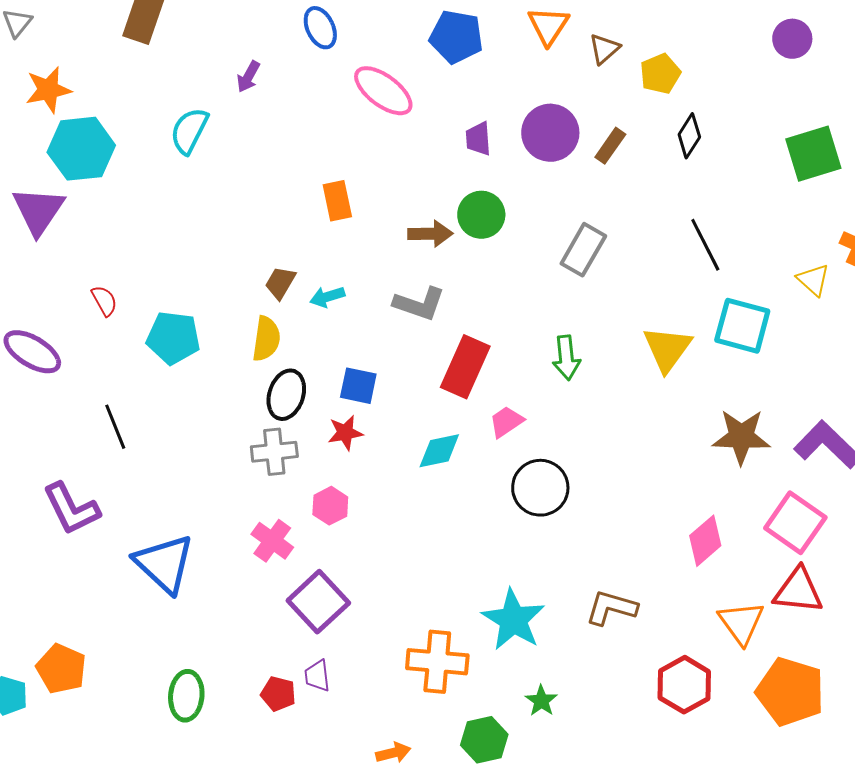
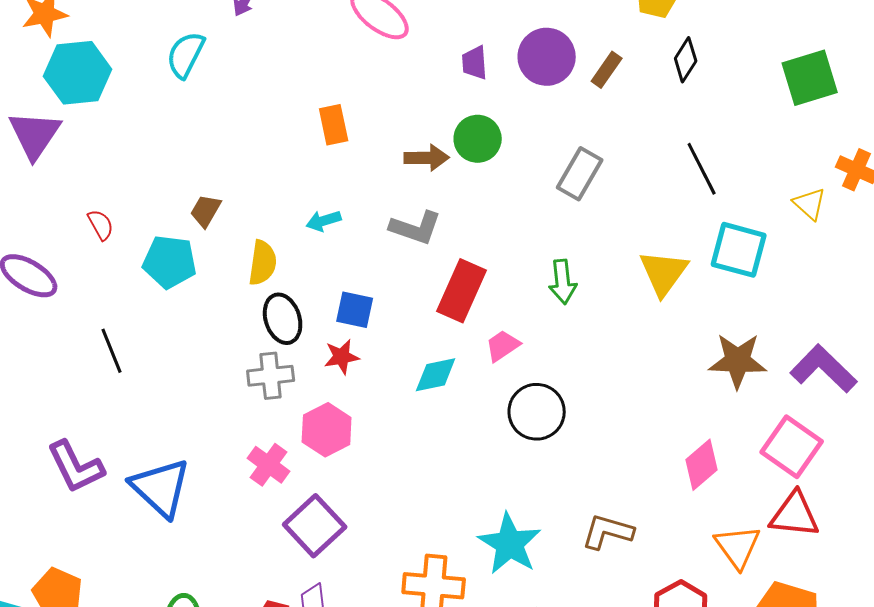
brown trapezoid: (280, 283) -> (206, 211), moved
black ellipse: (286, 395) -> (283, 319), turned -36
pink hexagon: (330, 506) -> (327, 430), size x1.4
purple L-shape: (71, 509) -> (76, 467), moved

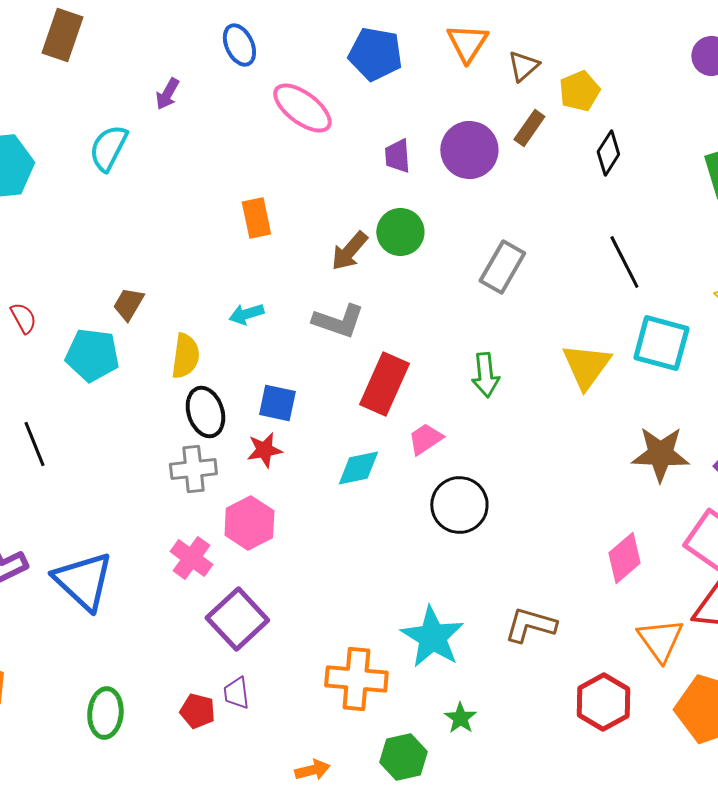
brown rectangle: (607, 70) -> (529, 128), moved
brown arrow: (427, 158) -> (349, 251), turned 132

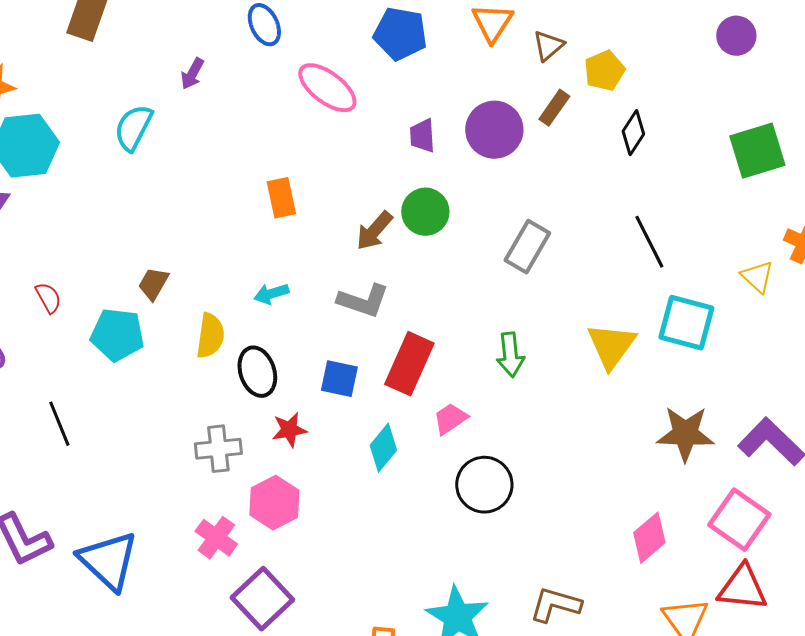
blue square: (277, 403) -> (339, 379), moved
black ellipse: (205, 412) -> (257, 372), moved
cyan diamond: (358, 468) -> (383, 448), turned -39

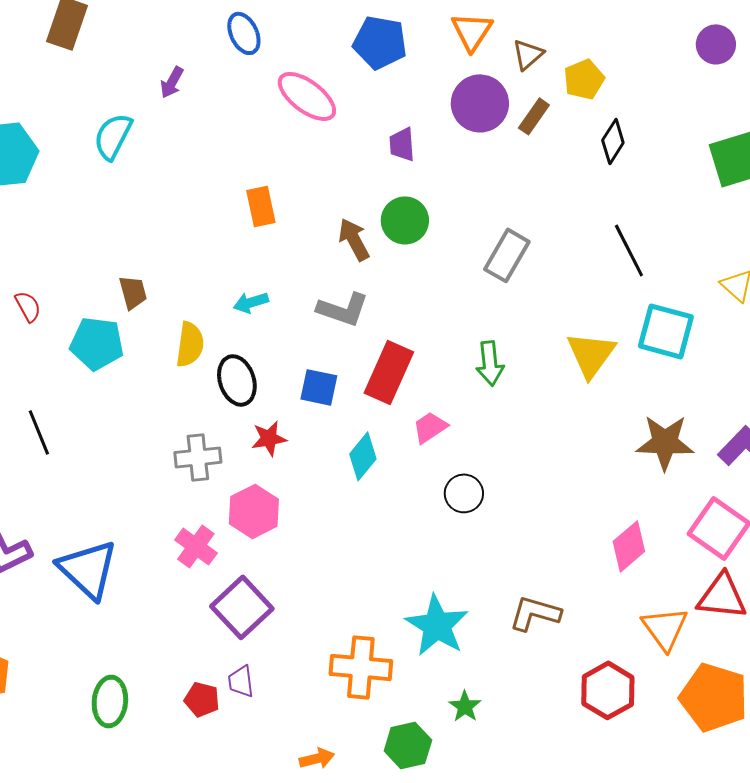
purple circle: (494, 130) -> (480, 103), moved
brown arrow: (374, 231) -> (354, 239), turned 111
brown trapezoid: (153, 284) -> (133, 292), turned 135
black circle: (484, 485) -> (464, 493), size x0.7

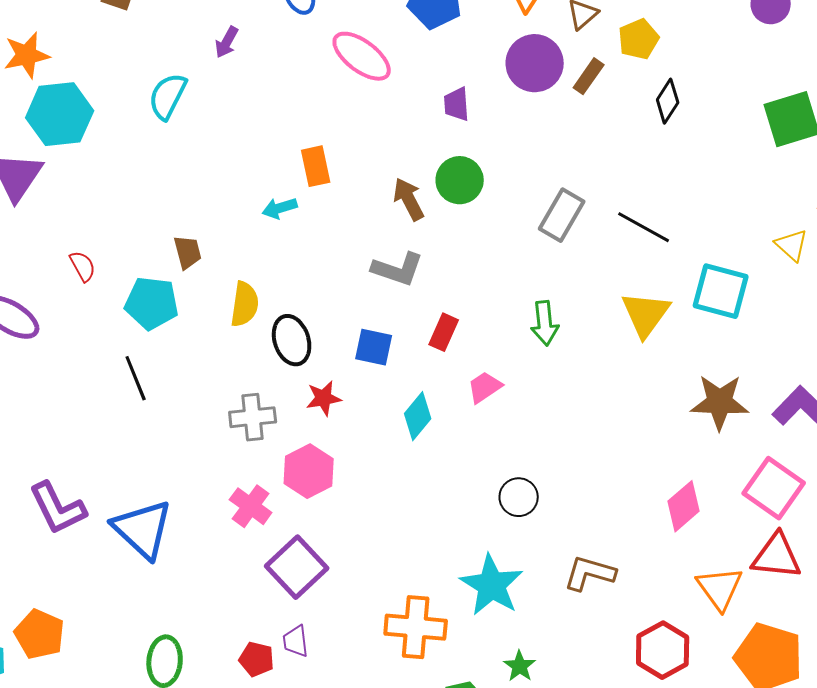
black line: (629, 250) -> (644, 227), moved, turned -34
cyan arrow: (251, 302) -> (280, 208), moved
red rectangle: (389, 372) -> (444, 332), size x0.6
black line: (39, 432) -> (136, 378), moved
black circle: (464, 493) -> (519, 497), moved

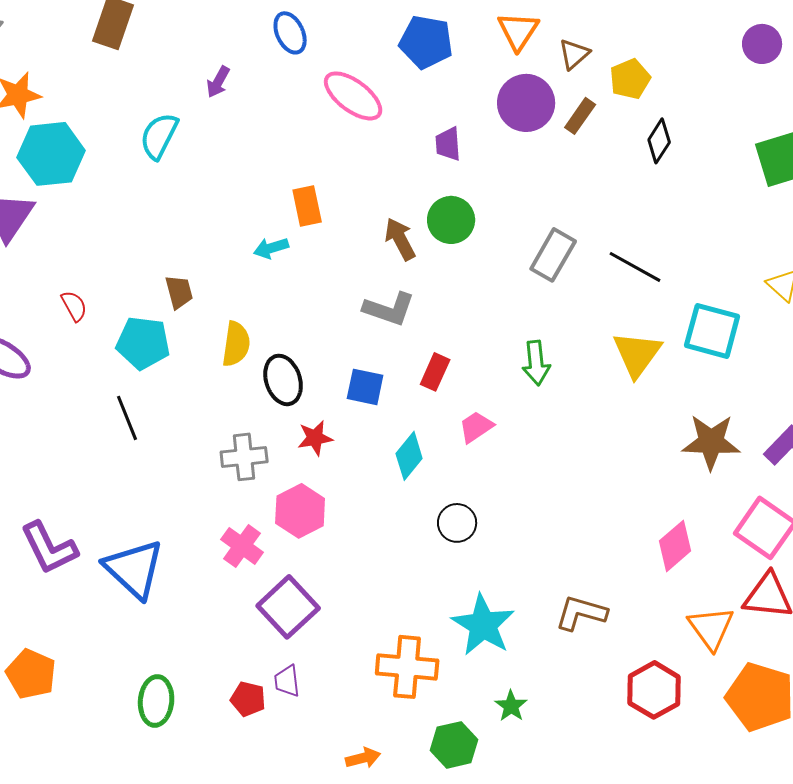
black circle: (519, 497) -> (457, 523), moved

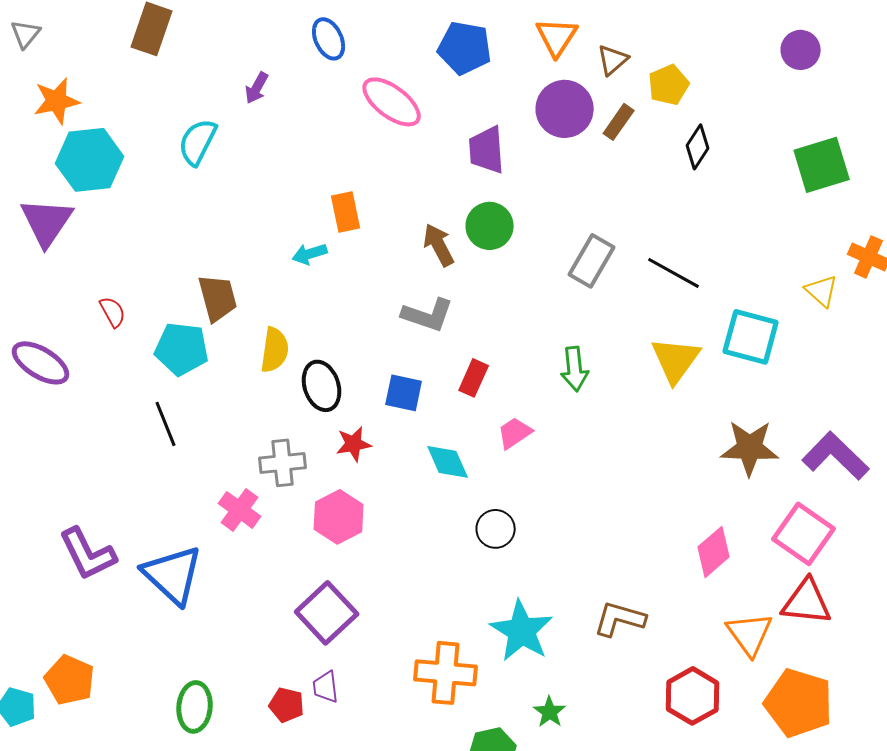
purple trapezoid: (448, 144) -> (487, 150), size x1.4
brown trapezoid: (179, 292) -> (218, 298), size x1.4
cyan diamond: (409, 456) -> (448, 462), turned -63
pink cross: (242, 546) -> (240, 510), moved

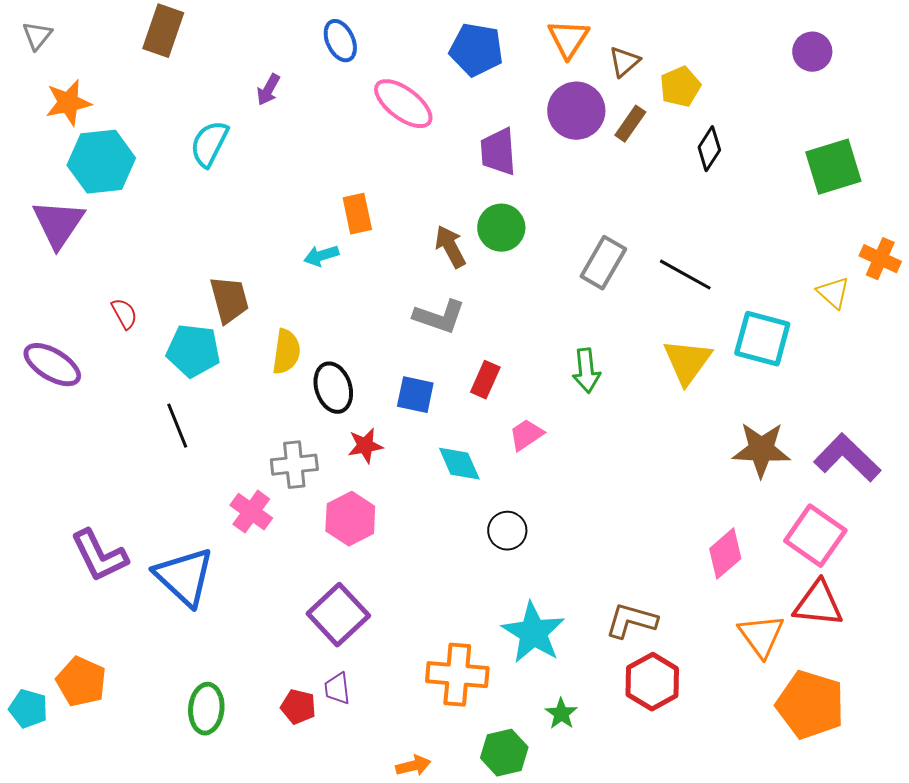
red hexagon: (693, 696) -> (652, 682), moved

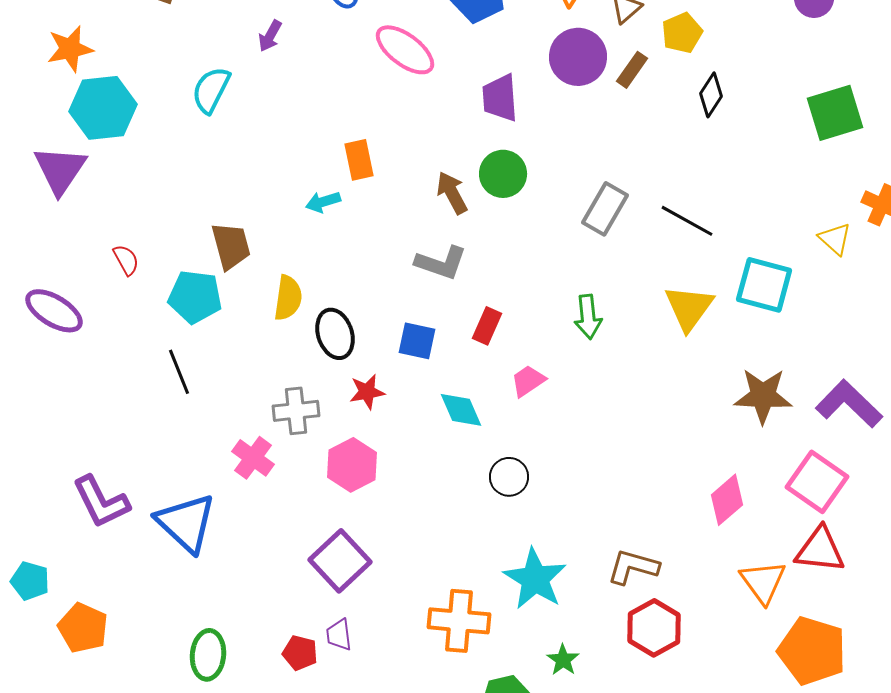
cyan pentagon: (28, 709) -> (30, 581), moved

